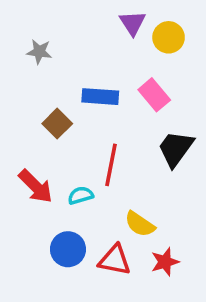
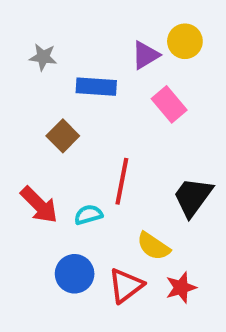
purple triangle: (133, 23) -> (146, 55), moved, turned 32
blue rectangle: (100, 97) -> (96, 87), moved
black trapezoid: (176, 149) -> (193, 197), moved
red triangle: (115, 260) -> (126, 286), turned -48

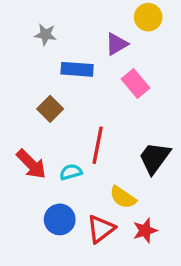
yellow circle: (185, 41) -> (148, 17), moved
gray star: (43, 57) -> (45, 35), moved

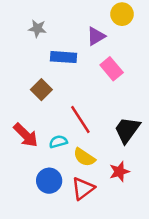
red line: (98, 145) -> (80, 120), turned -44
yellow semicircle: (123, 197) -> (84, 157), moved
red star: (145, 231) -> (119, 172), moved

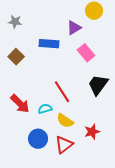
gray star: (37, 28) -> (15, 22), moved
brown square: (41, 90) -> (16, 57), moved
black trapezoid: (127, 130) -> (98, 85), moved

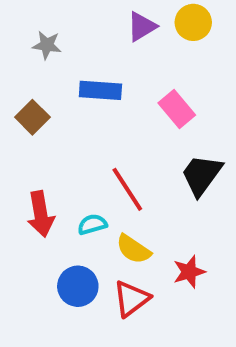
gray star: (15, 22) -> (47, 45), moved
purple triangle: (74, 28) -> (142, 27), moved
red arrow: (20, 104) -> (41, 214), turned 35

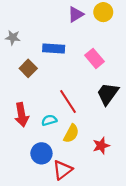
gray star: (47, 45) -> (13, 37), moved
brown square: (32, 117) -> (28, 68), moved
yellow semicircle: (133, 249) -> (71, 133), turned -96
red triangle: (131, 299) -> (62, 170), moved

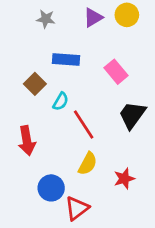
gray star: (13, 37) -> (46, 19), moved
cyan semicircle: (49, 120) -> (61, 101), moved, turned 136

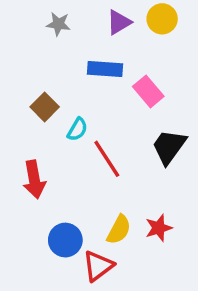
blue rectangle: (66, 60) -> (105, 69), moved
yellow semicircle: (88, 164) -> (119, 230), moved

